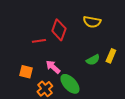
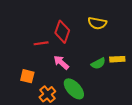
yellow rectangle: (111, 56) -> (117, 59), turned 64
pink arrow: (53, 67) -> (61, 62), moved

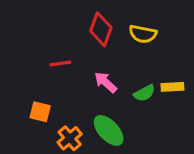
red diamond: (62, 32) -> (101, 29), moved
pink arrow: (61, 62) -> (105, 82), moved

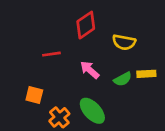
red diamond: (101, 29) -> (86, 25), turned 36
yellow semicircle: (143, 34) -> (124, 42), moved

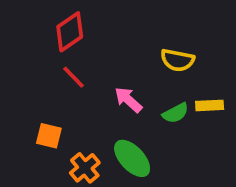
red diamond: (86, 25) -> (70, 32), moved
red line: (51, 54) -> (73, 77), turned 54

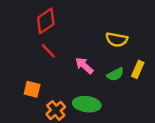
yellow rectangle: (210, 105) -> (138, 69), turned -63
green ellipse: (132, 158) -> (87, 104), turned -40

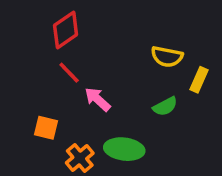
pink arrow: (84, 66) -> (98, 99), moved
yellow rectangle: (138, 69) -> (199, 80), moved

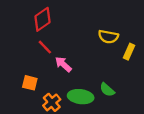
green semicircle: (165, 106) -> (107, 90), moved, turned 70

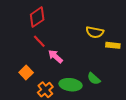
yellow rectangle: (129, 52) -> (113, 45), turned 72
orange square: (30, 83) -> (26, 73), turned 32

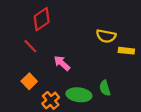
red line: (39, 41) -> (30, 46), moved
green semicircle: (94, 79) -> (105, 88), turned 32

